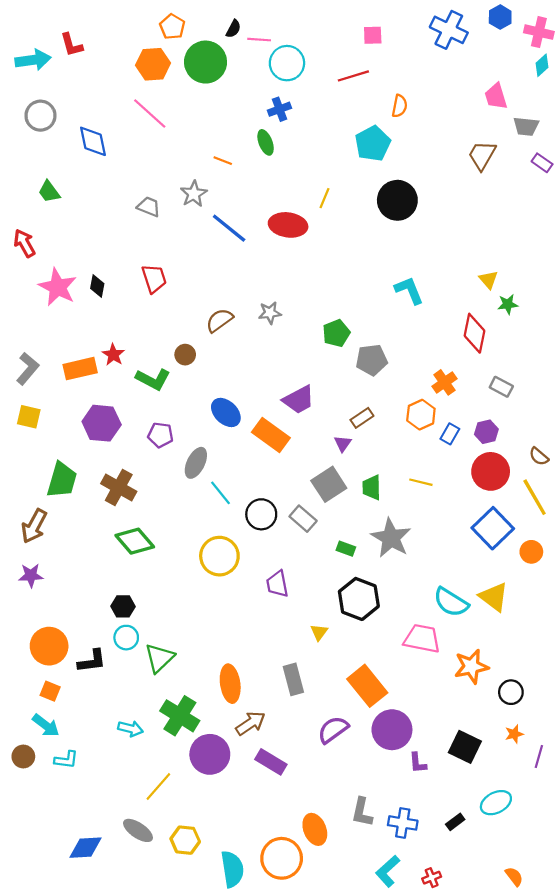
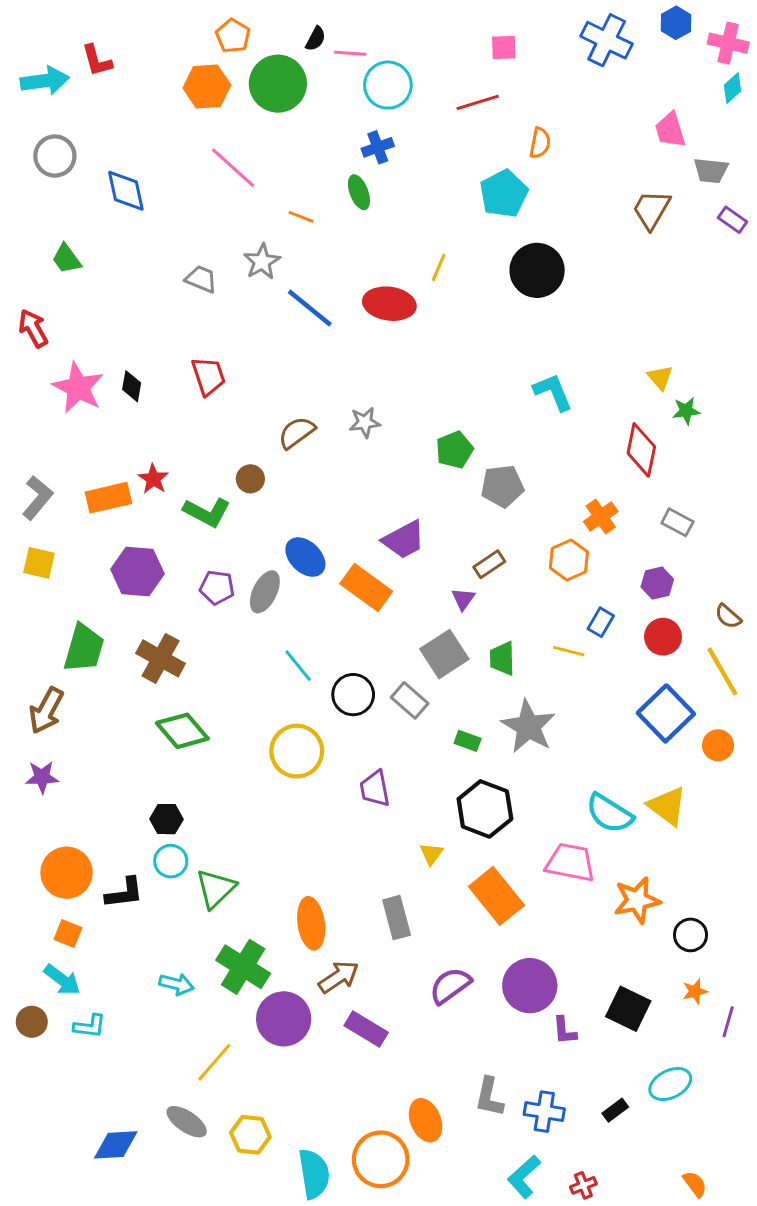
pink line: (150, 113) -> (233, 168), moved
blue rectangle: (450, 434) -> (601, 622), moved
gray ellipse: (196, 463) -> (265, 592), moved
red circle: (491, 471) -> (663, 637), size x0.7
orange rectangle: (367, 686) -> (496, 896), moved

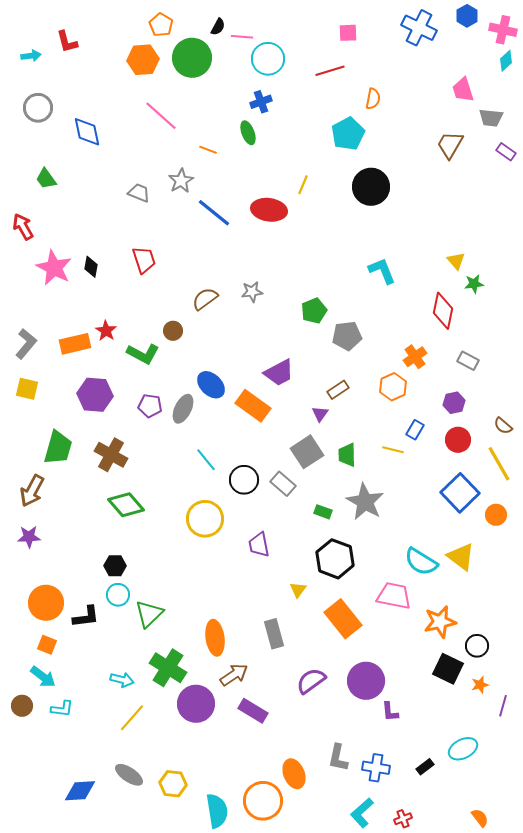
cyan arrow: (45, 81) -> (31, 56), size x0.6
black square: (628, 1009) -> (448, 669), moved
yellow line: (214, 1062) -> (132, 718), moved

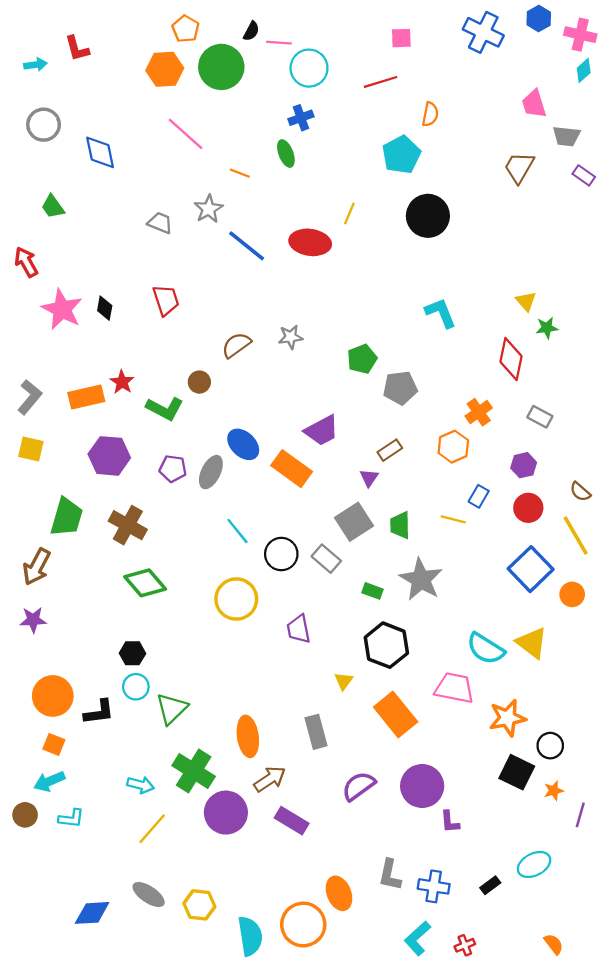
cyan arrow: (43, 677) -> (49, 781), turned 120

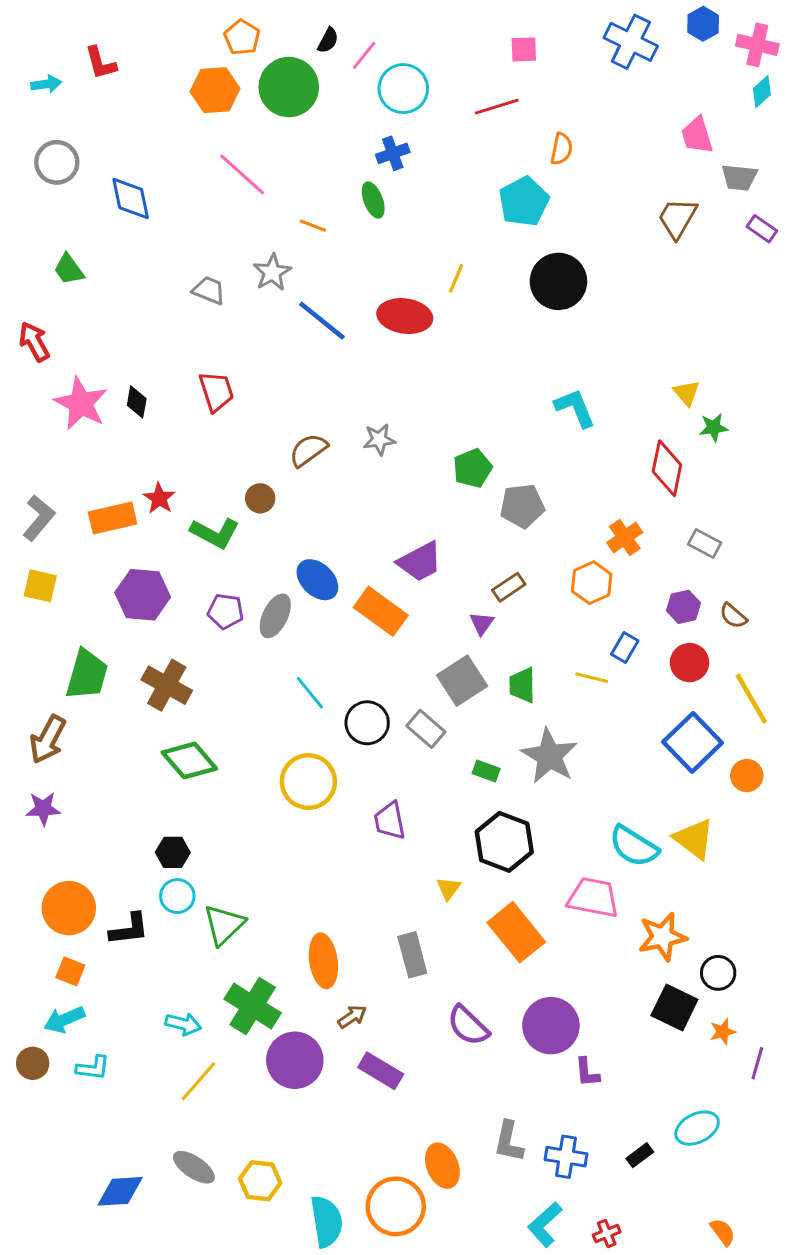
pink line: (279, 43) -> (364, 55), turned -55
brown semicircle: (580, 492) -> (733, 616), moved
brown arrow: (270, 779) -> (352, 1017), size x0.7
purple semicircle: (359, 786) -> (468, 1026), turned -100

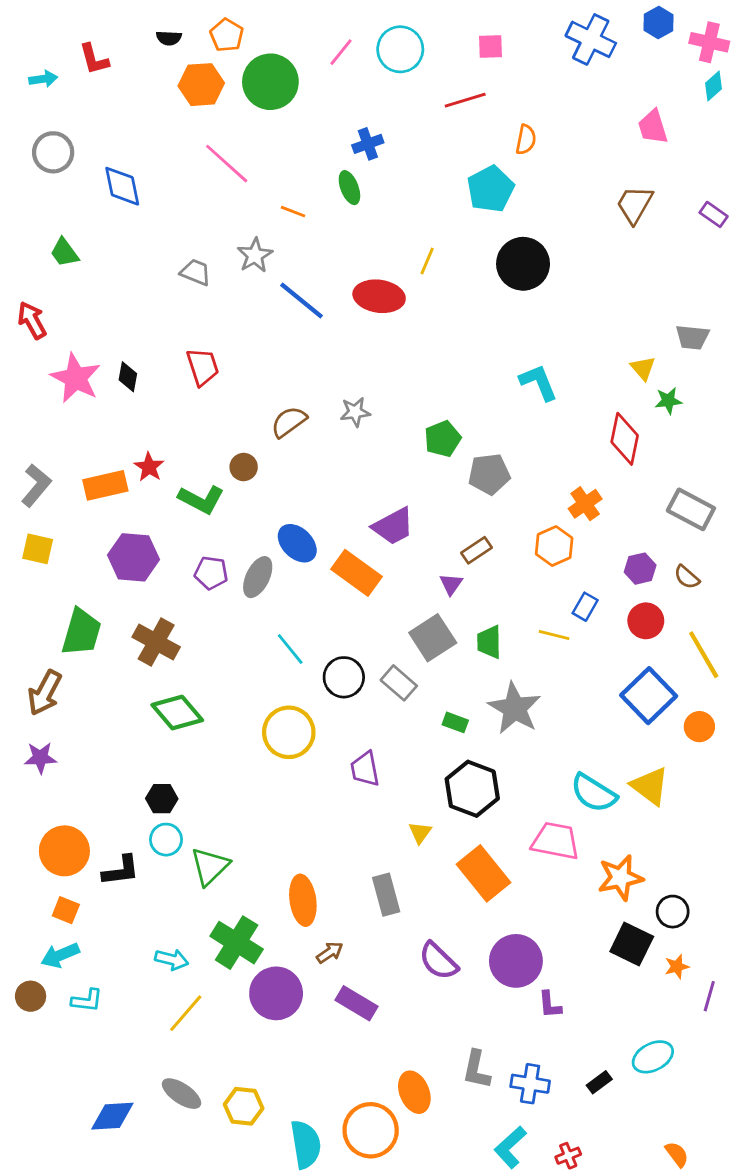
black semicircle: (328, 40) -> (169, 38), moved, turned 65
cyan circle: (403, 89) -> (400, 49), moved
gray trapezoid: (739, 177) -> (692, 337), moved
gray rectangle: (705, 544) -> (691, 509), moved, size x1.5

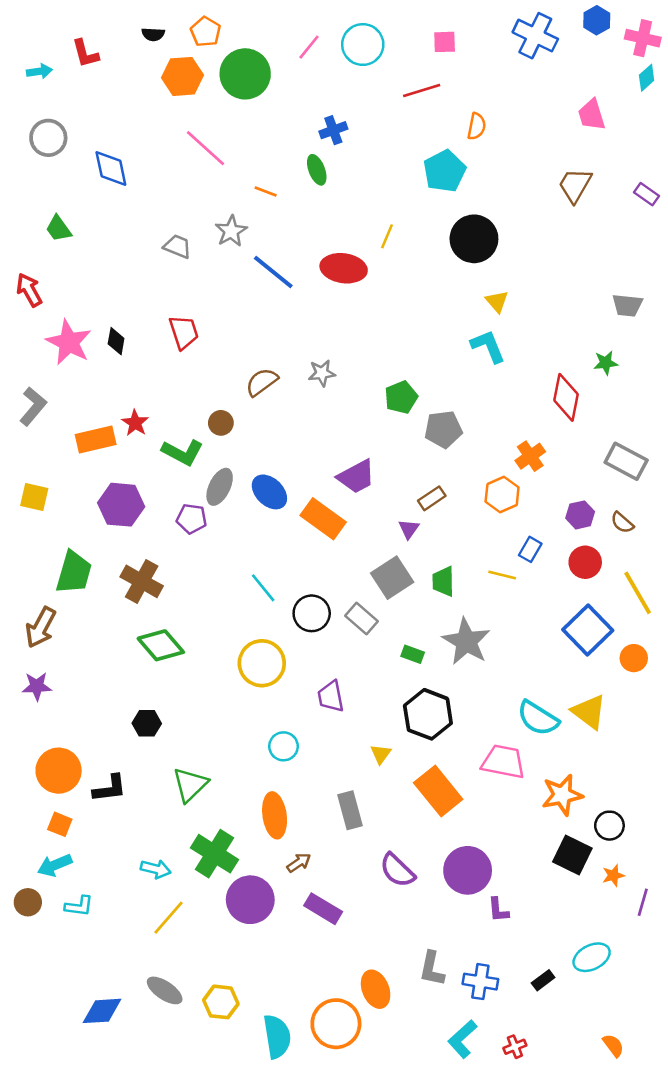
yellow triangle: (643, 368) -> (497, 301), moved
gray L-shape: (36, 485) -> (33, 406), moved
gray ellipse: (258, 577) -> (220, 487), moved
cyan circle: (166, 840) -> (284, 746), moved

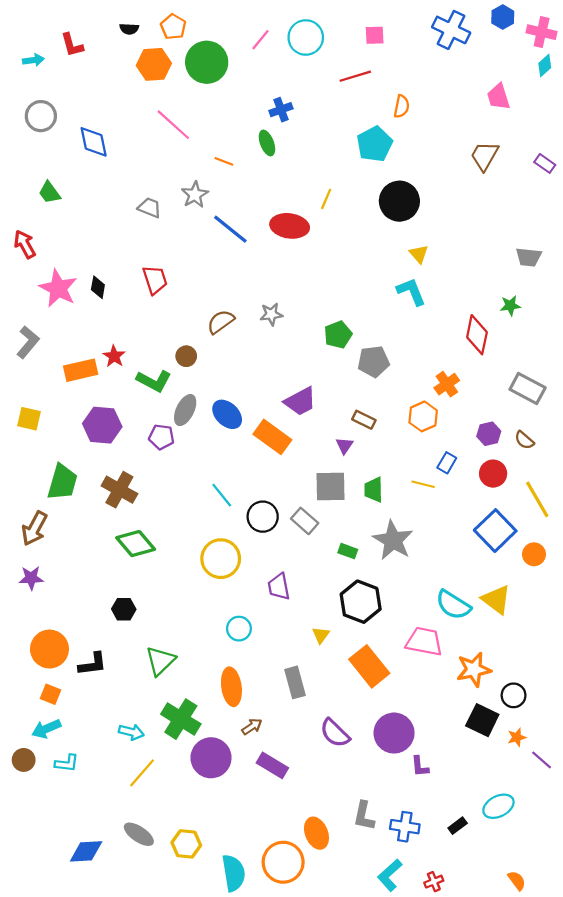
brown rectangle: (432, 498) -> (364, 420), turned 60
gray square: (392, 578) -> (330, 486), turned 32
purple line: (643, 902) -> (542, 760), turned -65

